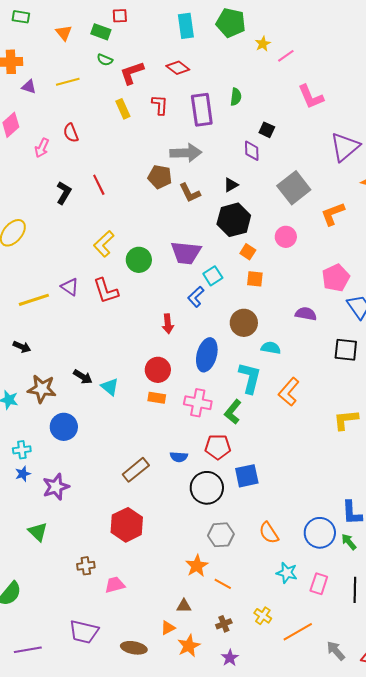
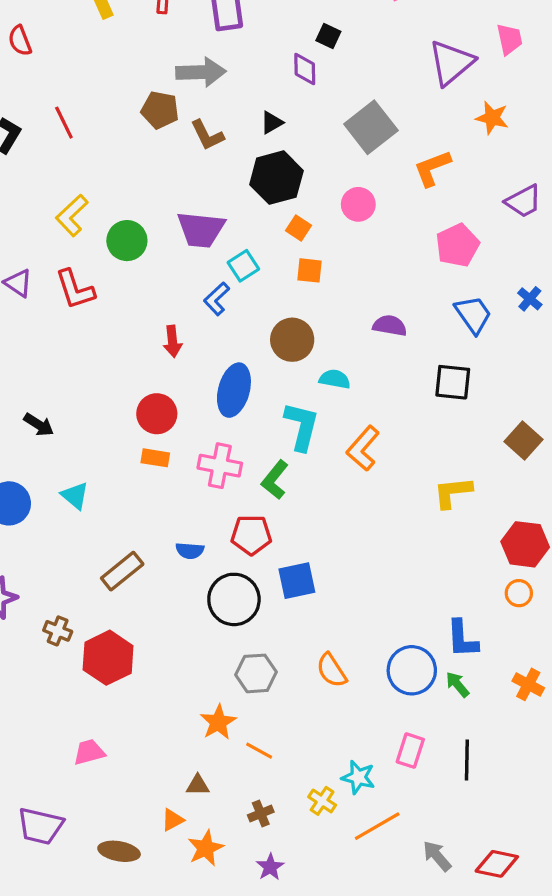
pink pentagon: (336, 278) -> (457, 245), moved
cyan triangle: (110, 387) -> (75, 496), moved
brown cross: (86, 566) -> (58, 631), moved, turned 30
cyan star: (287, 573) -> (358, 777), moved

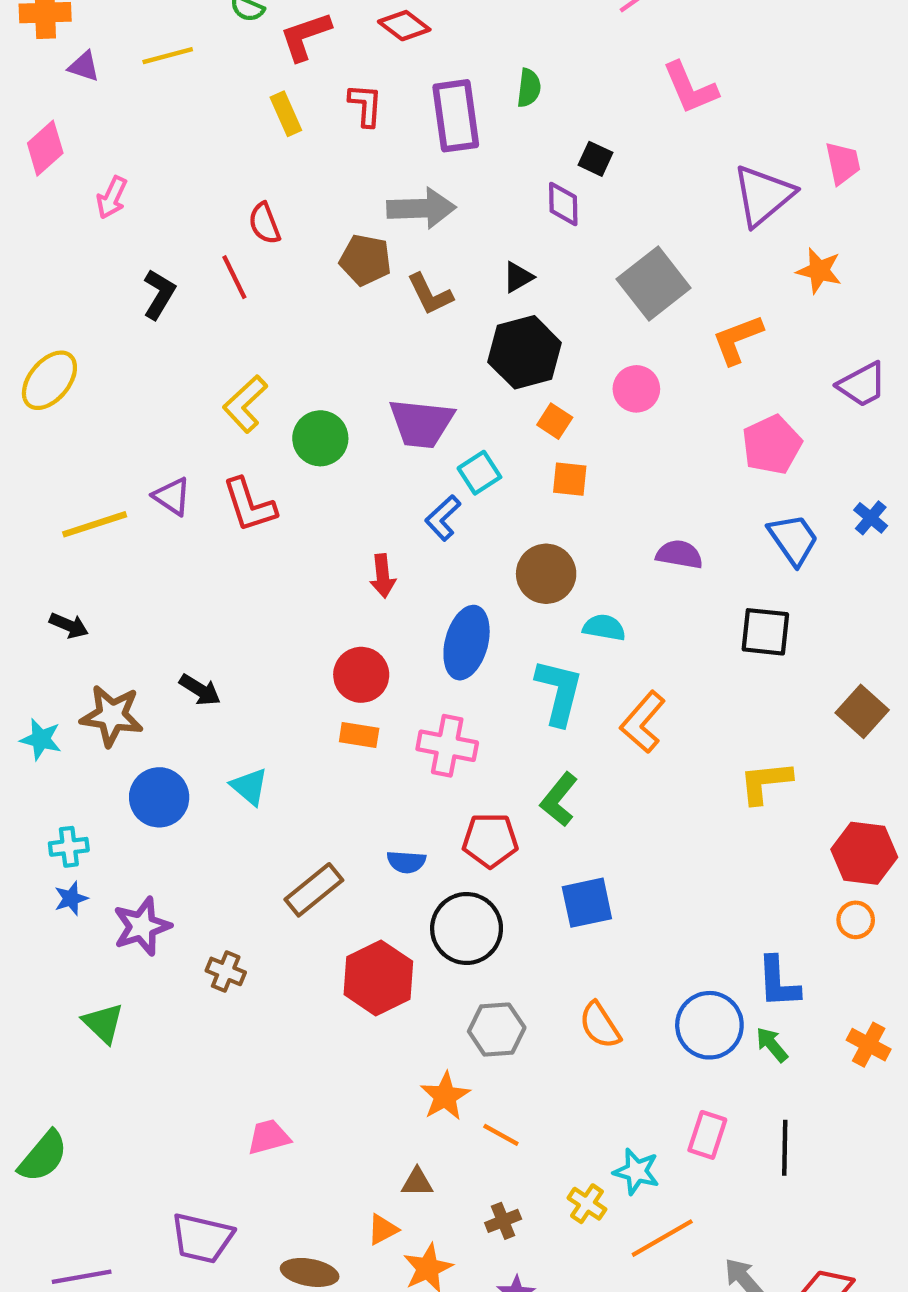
red semicircle: (20, 41) -> (264, 223), moved
green L-shape: (275, 480) -> (559, 800), moved
blue square: (297, 581) -> (587, 903), moved
red hexagon: (108, 658) -> (378, 978), moved

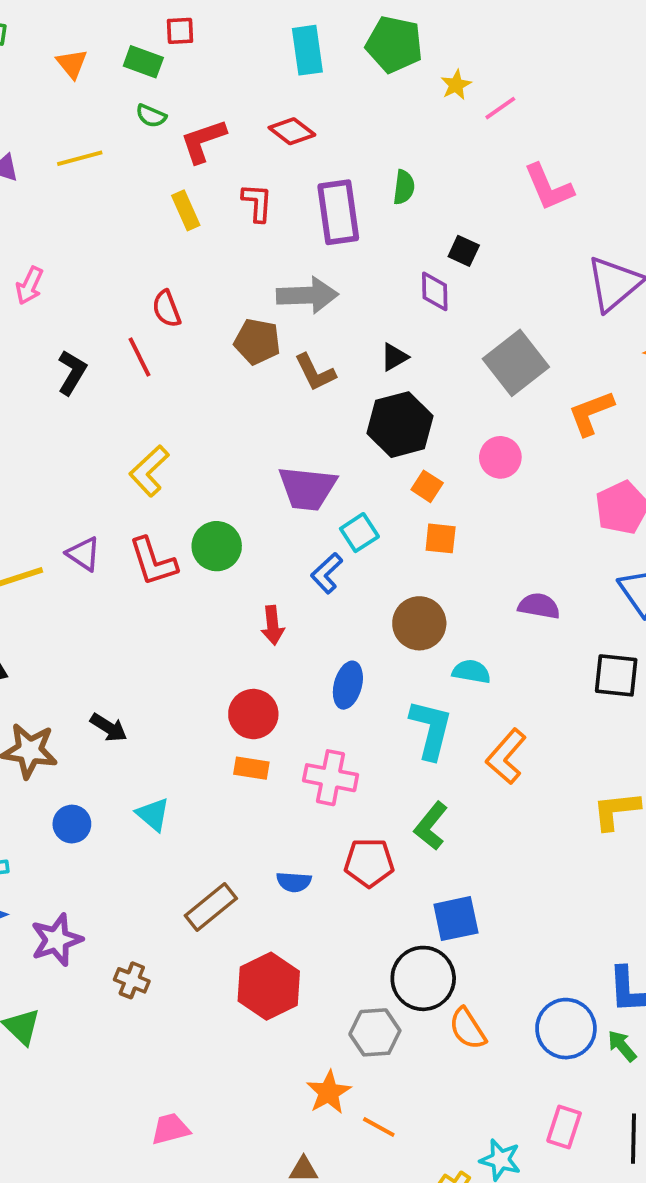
green circle: (320, 438) -> (217, 546), moved
blue ellipse: (467, 643) -> (348, 685), size x0.7
blue circle: (159, 797) -> (72, 824), size x0.7
black circle: (467, 928) -> (423, 978), moved

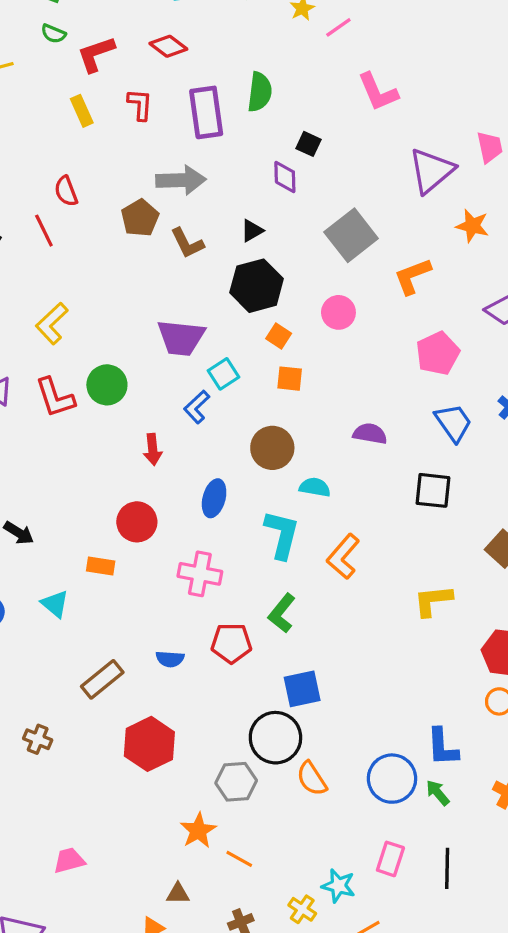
green semicircle: (404, 187) -> (260, 92), size x1.4
brown pentagon: (257, 342) -> (140, 218), turned 30
orange rectangle: (251, 768) -> (101, 566), moved

